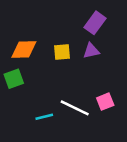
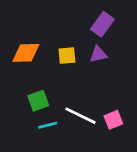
green square: (14, 79) -> (38, 101), moved
pink square: (105, 102) -> (113, 120), moved

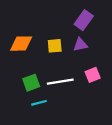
white line: (81, 116) -> (60, 82), moved, turned -35
pink square: (113, 120) -> (93, 75), moved

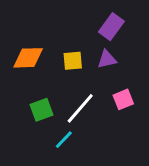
white line: (60, 82) -> (80, 108), turned -40
cyan line: (39, 103) -> (64, 140), moved, turned -32

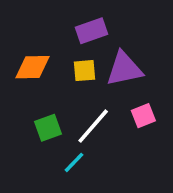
purple rectangle: (111, 27) -> (91, 31), moved, turned 35
purple triangle: (107, 59) -> (124, 69), size x1.6

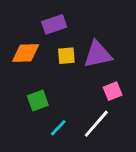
purple rectangle: (91, 31) -> (54, 24), moved
white line: (93, 126) -> (96, 124), moved

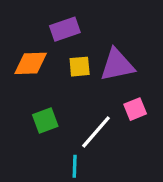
white line: (96, 124) -> (96, 132), moved
cyan line: (58, 128) -> (75, 166), moved, turned -42

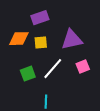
yellow square: (80, 67) -> (41, 43), moved
white line: (96, 132) -> (53, 69), moved

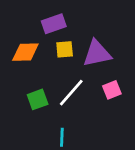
yellow square: (41, 43) -> (65, 49), moved

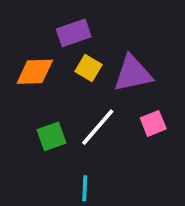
yellow square: (65, 49) -> (88, 68), turned 36

